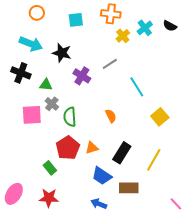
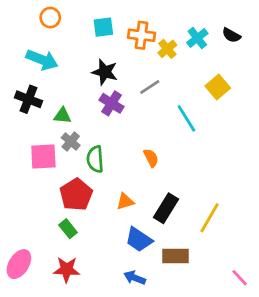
orange cross: (111, 14) -> (141, 35), moved
black star: (62, 53) -> (105, 72), moved
yellow square: (160, 117) -> (218, 87), moved
red pentagon: (68, 148) -> (76, 195), moved

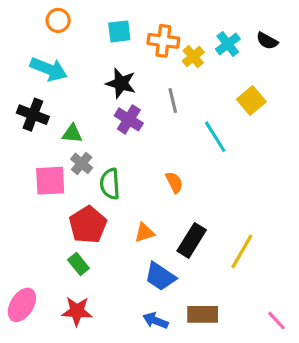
gray line: (150, 87) -> (173, 101), turned -70
brown rectangle: (176, 256) -> (203, 314), moved

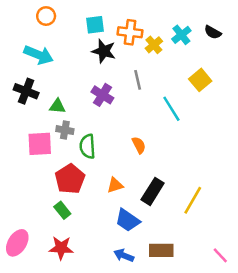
black star: (121, 83) -> (104, 51), moved
gray cross: (82, 163) -> (65, 130), turned -30

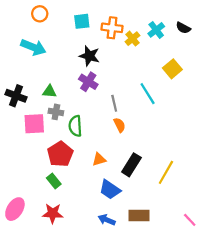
black star: (104, 51) -> (89, 56), moved
gray line: (138, 80) -> (114, 103), moved
black cross: (26, 91) -> (16, 96), moved

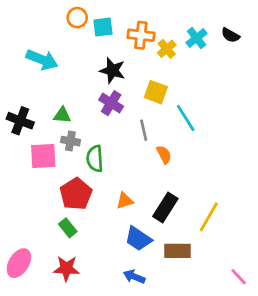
orange circle: (40, 14) -> (77, 18), moved
yellow square: (172, 69) -> (156, 92), moved, turned -30
orange semicircle: (120, 125) -> (164, 155), moved
brown rectangle: (139, 216) -> (178, 251), moved

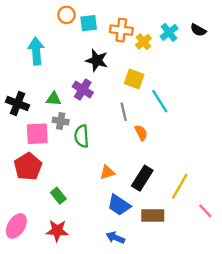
cyan arrow: (42, 60) -> (36, 51), turned -116
purple cross: (111, 103) -> (83, 90), moved
red pentagon: (76, 194) -> (28, 166), moved
pink line: (239, 277) -> (205, 211), moved

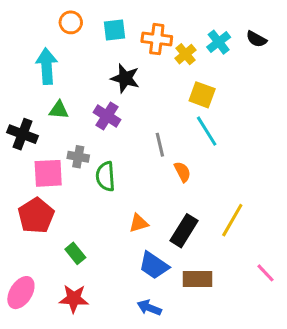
orange circle: (66, 15) -> (71, 22), moved
yellow square: (134, 79) -> (202, 95), moved
green triangle: (54, 99) -> (59, 110), moved
yellow line: (180, 186) -> (232, 220), moved

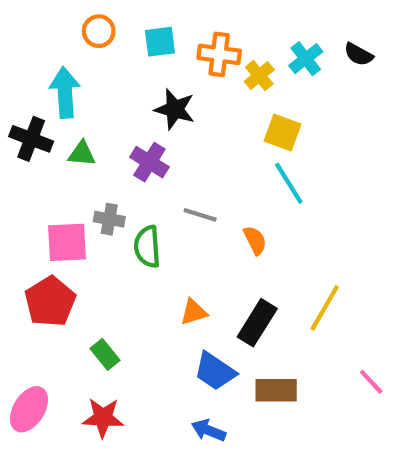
black cross: (22, 134) -> (31, 139), moved
gray line: (160, 145) -> (200, 215), moved, turned -60

